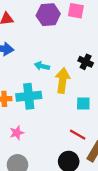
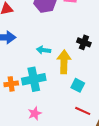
cyan square: (83, 104) -> (78, 85), moved, turned 32
pink star: (17, 133) -> (35, 113), moved

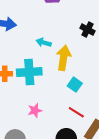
black cross: (84, 42) -> (88, 30), moved
pink star: (35, 113) -> (35, 110), moved

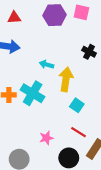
cyan cross: (29, 72) -> (33, 93), turned 35
pink star: (35, 110) -> (46, 138), moved

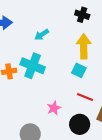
cyan arrow: (46, 65) -> (42, 35), turned -40
yellow arrow: (66, 79) -> (84, 46), moved

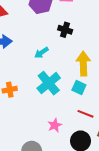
black cross: (82, 15) -> (65, 30), moved
cyan cross: (33, 66) -> (49, 83), moved, turned 30

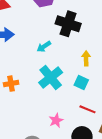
black cross: (65, 30) -> (68, 24), size x1.6
yellow arrow: (83, 64) -> (86, 58), size x0.6

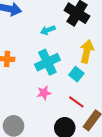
yellow arrow: (86, 58) -> (87, 51), size x1.5
pink star: (56, 120) -> (44, 93), moved

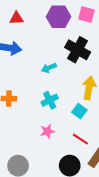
cyan cross: (47, 62) -> (50, 100), size x0.7

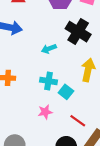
cyan cross: (50, 100) -> (49, 81), turned 35
cyan square: (79, 111) -> (66, 92), moved

